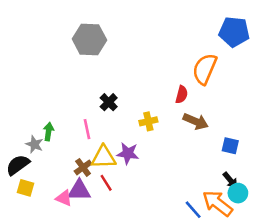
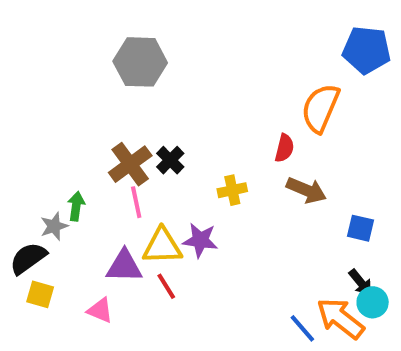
gray star: (34, 144) -> (54, 226), turned 30
brown cross: (83, 167) -> (130, 164), moved, size x1.5
purple triangle: (79, 190) -> (124, 266), moved

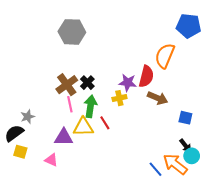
red semicircle: (284, 148) -> (146, 76), size x1.5
green arrow: (76, 206) -> (91, 106), moved, size x1.5
purple star: (200, 240) -> (128, 83), moved
red line: (166, 286) -> (105, 123), moved

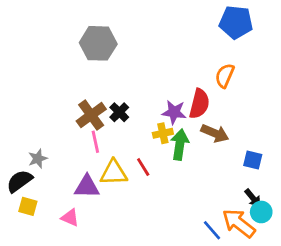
blue pentagon: (189, 26) -> (236, 22), moved
orange semicircle: (165, 56) -> (225, 76), size x0.7
green arrow: (91, 106) -> (180, 145), moved

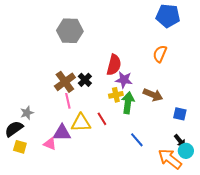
red semicircle: (199, 104) -> (114, 65), moved
pink triangle: (70, 218) -> (50, 144), moved
blue line: (212, 230) -> (137, 140), moved

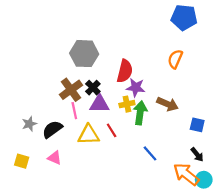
gray hexagon: (70, 31) -> (84, 54), moved
black semicircle: (14, 129) -> (52, 129), moved
purple triangle: (62, 133) -> (100, 104), moved
cyan circle: (186, 151) -> (204, 180), moved

